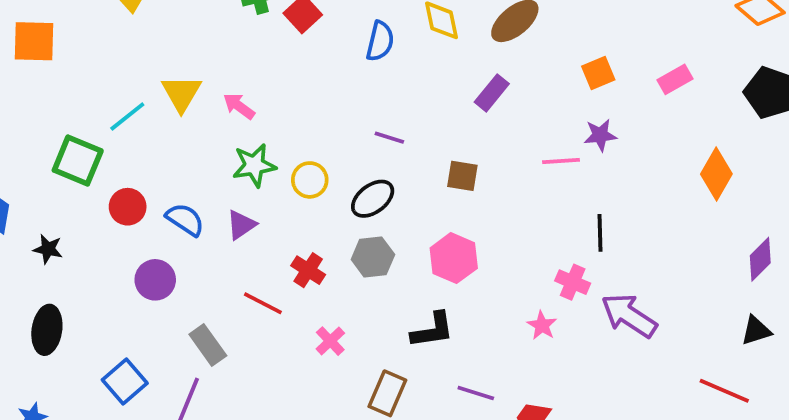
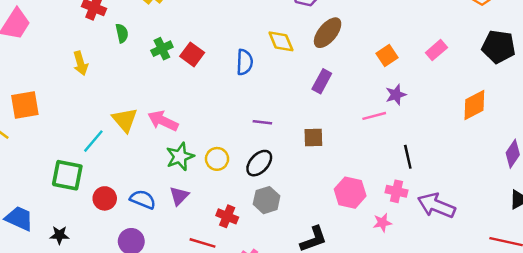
pink arrow: (239, 106) -> (163, 121), size x1.4
orange diamond: (716, 174) -> (474, 105), turned 44
pink hexagon: (454, 258) -> (350, 193), moved
pink star: (542, 325) -> (382, 223), turned -30

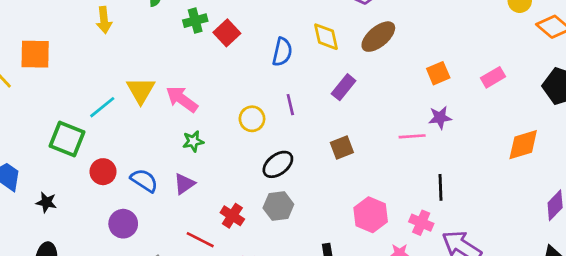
purple rectangle: (322, 81) -> (344, 87), moved
purple line: (262, 122) -> (290, 105), moved, turned 60
brown square: (313, 137) -> (342, 148), turned -30
green star: (180, 157) -> (193, 141), size x0.7
yellow circle: (217, 159) -> (252, 119), moved

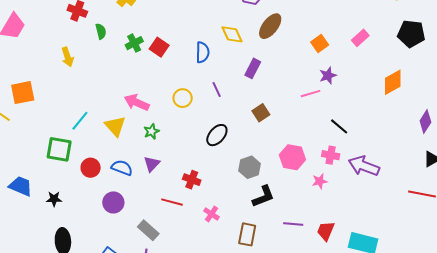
yellow triangle: (141, 90) -> (115, 126), moved
yellow circle: (252, 119) -> (183, 98), moved
black line: (440, 187) -> (339, 126), turned -36
gray hexagon: (278, 206) -> (250, 167), moved

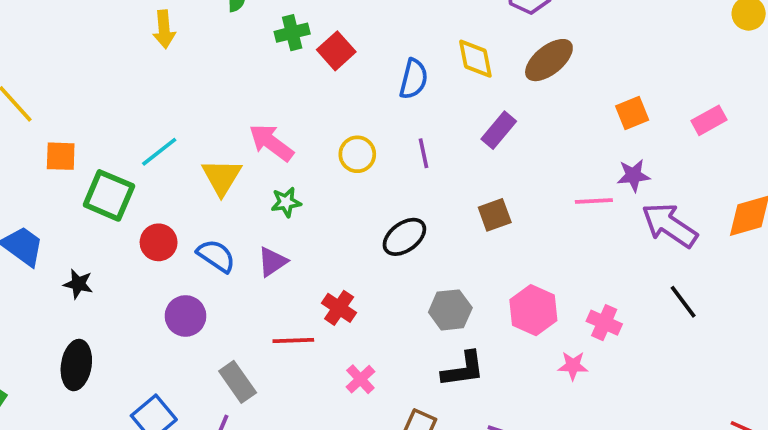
orange square: (23, 93) -> (61, 156), moved, size x0.7
black line: (339, 126) -> (683, 302), moved
purple arrow: (364, 166) -> (670, 225), moved
red line: (172, 202) -> (293, 341), turned -30

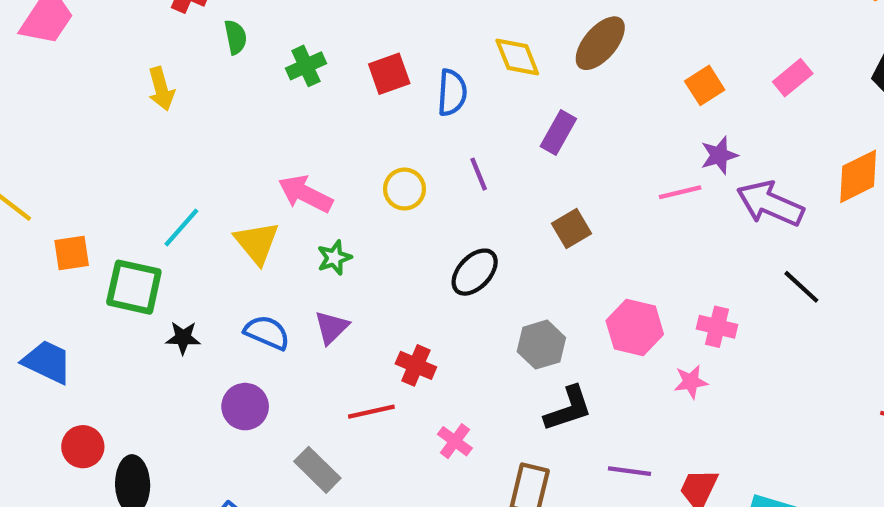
red square: (336, 51) -> (389, 74), moved, turned 33
red circle: (159, 242) -> (83, 447), moved
black star: (78, 284) -> (183, 338), moved

